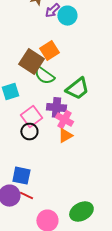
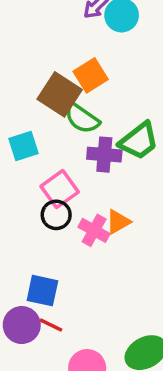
purple cross: (56, 108) -> (104, 155), moved
pink cross: (64, 120) -> (94, 230), moved

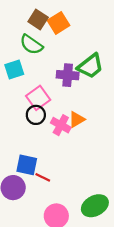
brown square: (60, 94) -> (38, 20), moved, size x0.7
green semicircle: (82, 118) -> (31, 45), moved
red line: (51, 325) -> (43, 177), moved

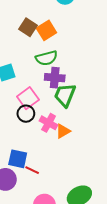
green semicircle: (31, 45) -> (46, 58), moved, turned -50
green trapezoid: (90, 66) -> (65, 95), moved, turned 150
orange triangle: (77, 119) -> (63, 131), moved

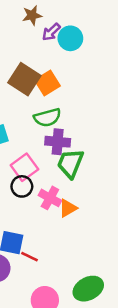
brown square: (28, 27) -> (24, 79), size x1.4

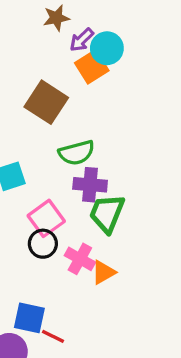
orange square: (47, 83) -> (92, 67), moved

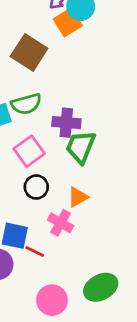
green semicircle: (77, 153) -> (26, 104), moved
black circle: (43, 244) -> (36, 187), moved
pink cross: (80, 259) -> (61, 223), moved

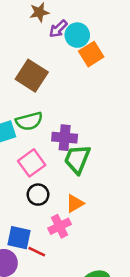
orange square: (68, 22) -> (91, 54), moved
pink cross: (61, 223) -> (60, 226), turned 35

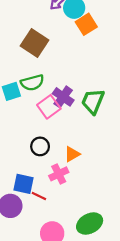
purple cross: (65, 138) -> (63, 97), turned 30
green trapezoid: (77, 159) -> (93, 101), moved
pink square: (32, 163) -> (49, 107), moved

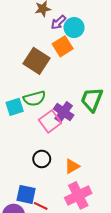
orange square: (86, 24) -> (63, 46), moved
green trapezoid: (93, 101) -> (92, 100), moved
pink cross: (59, 174) -> (78, 195), moved, size x1.4

